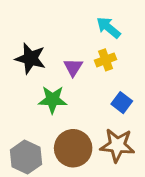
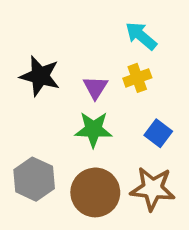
green star: (53, 100) -> (93, 129), moved
gray hexagon: (26, 157) -> (34, 179), moved

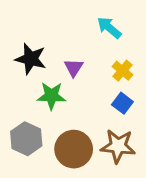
yellow cross: (137, 78) -> (122, 71), moved, turned -30
green star: (93, 129) -> (51, 96), moved

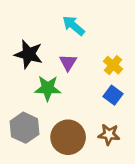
cyan arrow: (109, 28) -> (74, 26), moved
brown star: (118, 146) -> (109, 135), size x0.7

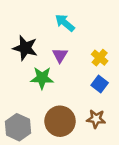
gray hexagon: (25, 128) -> (18, 127), moved

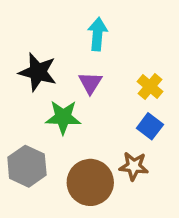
cyan arrow: (65, 23) -> (97, 34), turned 55
brown star: (96, 119) -> (134, 166), moved
gray hexagon: (18, 127) -> (27, 166), moved

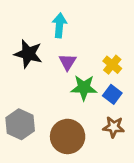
cyan arrow: (97, 34) -> (59, 25), moved
green star: (63, 117) -> (84, 88), moved
brown star: (134, 166) -> (114, 127), moved

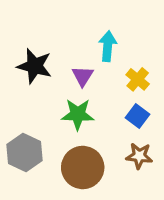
cyan arrow: (59, 25) -> (108, 46), moved
green star: (84, 88) -> (78, 114), moved

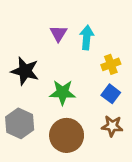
black star: (34, 66) -> (25, 71), moved
purple triangle: (83, 76) -> (59, 34), moved
yellow cross: (138, 79) -> (111, 64), turned 30

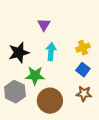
cyan arrow: (87, 38) -> (51, 52), moved
black star: (25, 71) -> (19, 53), turned -30
green star: (63, 93) -> (35, 76), moved

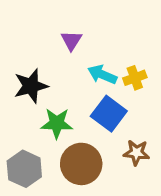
cyan arrow: (51, 52) -> (102, 75), moved, turned -72
blue square: (83, 70) -> (109, 114), moved, size x1.5
gray hexagon: (15, 92) -> (24, 169), moved

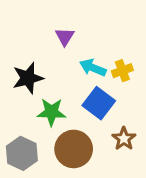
brown star: (136, 153) -> (124, 139), turned 30

